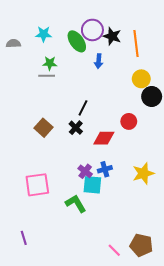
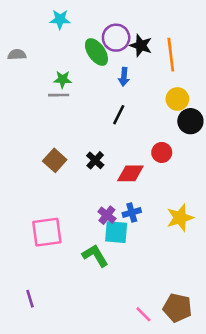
cyan star: (44, 34) -> (60, 19), moved
black line: (83, 108) -> (119, 115), moved

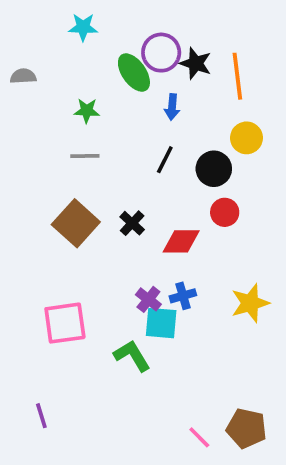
gray line: (59, 95) -> (85, 156), moved
black circle: (190, 121) -> (214, 169), moved
brown square: (55, 160) -> (76, 223), size x1.4

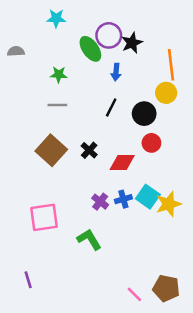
black star: (196, 63) -> (132, 43), turned 30
orange line: (237, 76) -> (171, 65), moved
cyan square: (161, 323) -> (148, 197), moved, turned 30

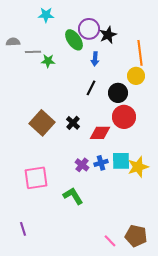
gray line: (57, 105) -> (33, 52), moved
red circle: (151, 143) -> (124, 117), size x1.5
cyan square: (148, 197) -> (121, 161), turned -36

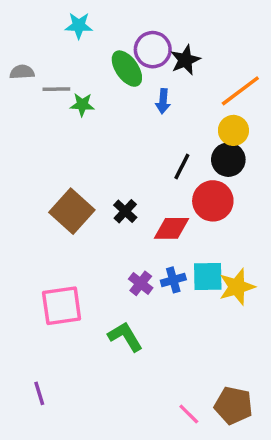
orange line: (140, 53) -> (240, 91), turned 60
black line: (91, 88) -> (182, 167), moved
black circle: (118, 93) -> (228, 160), moved

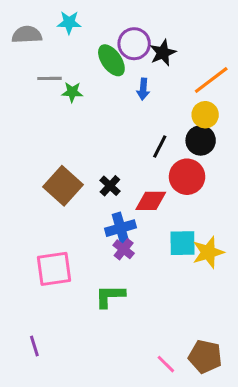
gray semicircle: (22, 72) -> (27, 35), moved, size x1.4
blue cross: (173, 280) -> (121, 228), moved, size x1.4
green L-shape: (125, 337) -> (110, 296), turned -60

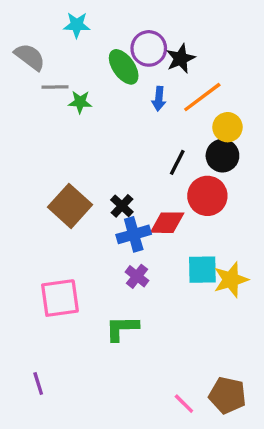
gray semicircle: (27, 35) -> (30, 57), moved, turned 40
orange line: (211, 80) -> (202, 97), moved
blue cross: (121, 228) -> (134, 234), moved

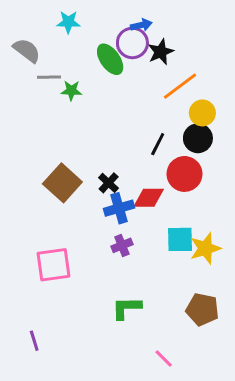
blue arrow: (159, 99) -> (141, 25), moved, turned -108
purple cross: (137, 276) -> (122, 245), turned 30
green L-shape: (122, 328) -> (126, 308), moved
brown pentagon: (227, 395) -> (202, 309), moved

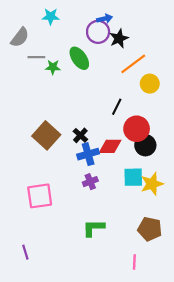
gray semicircle: (27, 50) -> (20, 37), turned 90
green ellipse: (110, 59) -> (79, 58), moved
black circle: (198, 138) -> (145, 145), moved
pink line: (164, 359) -> (134, 262), moved, turned 48

